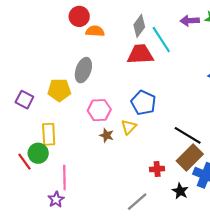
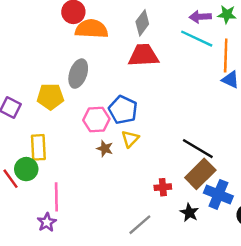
orange semicircle: (95, 31) -> (92, 29), size x1.5
cyan line: (161, 40) -> (197, 39), moved, turned -32
blue pentagon: (143, 103) -> (123, 110), moved

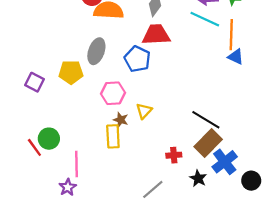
blue pentagon: (123, 110) -> (137, 59), moved
yellow rectangle: (38, 147) -> (113, 136), moved
blue cross: (218, 194) -> (225, 162), turned 30

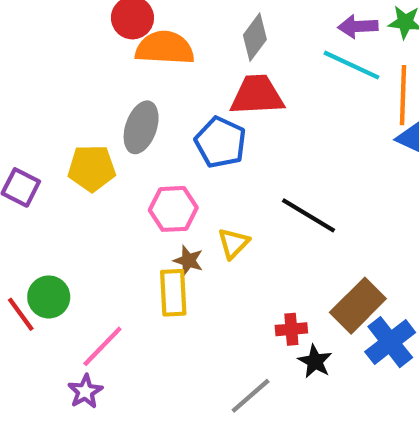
black line: (206, 120) -> (309, 215), moved
pink line: (77, 164) -> (102, 346), turned 45
black star: (198, 178) -> (315, 361), moved

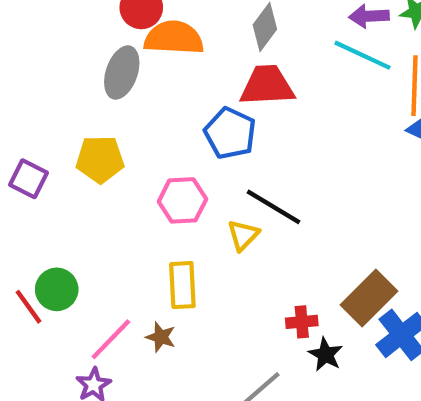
gray ellipse: (141, 127) -> (122, 73), moved
black line: (309, 215) -> (274, 207), moved
brown star: (188, 260) -> (161, 337), moved

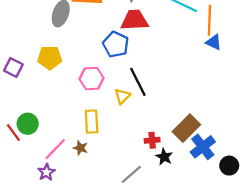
black line: (274, 207) -> (138, 82), turned 32

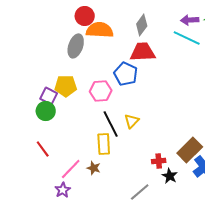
purple square: (13, 68) -> (49, 96), moved
pink hexagon: (92, 79) -> (101, 91), moved
black line: (138, 82) -> (111, 124), moved
green circle: (28, 124) -> (46, 111), moved
red line: (13, 133) -> (43, 149), moved

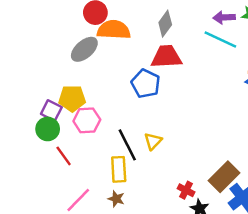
gray ellipse: (76, 46) -> (84, 49), turned 30
pink hexagon: (101, 91) -> (87, 120), moved
red line: (43, 149) -> (64, 156), moved
red cross: (159, 161) -> (186, 190), turned 32
brown star: (94, 168) -> (116, 199), moved

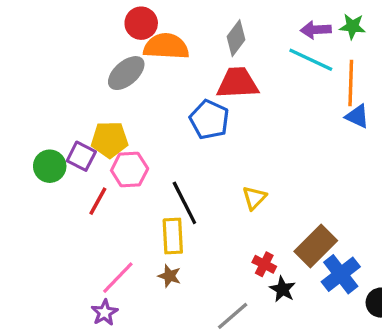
green circle: (48, 129) -> (50, 166), moved
yellow triangle: (153, 141) -> (254, 198), moved
red line: (64, 156) -> (98, 201), moved, turned 65

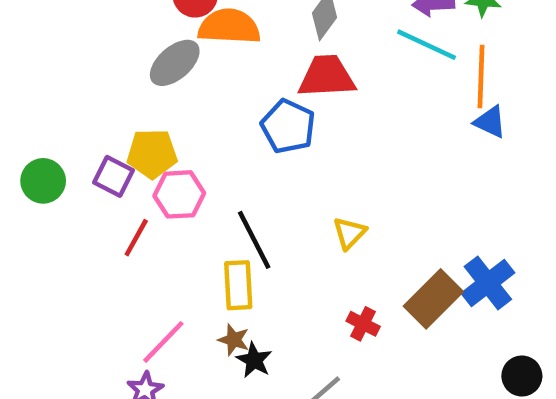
green circle: (50, 166) -> (43, 181), moved
blue cross: (341, 274) -> (488, 283), moved
black star: (283, 289) -> (254, 360), moved

